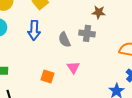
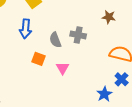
brown star: (99, 12) -> (109, 17), moved
orange square: (47, 76) -> (39, 59), moved

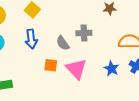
pink triangle: (62, 68) -> (76, 69), size x1.6
blue star: (104, 94) -> (111, 69), moved

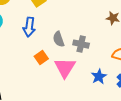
gray cross: (84, 33) -> (81, 44), moved
orange square: (51, 65) -> (41, 58), turned 32

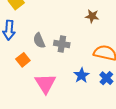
pink triangle: (65, 68) -> (45, 83), moved

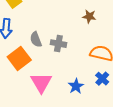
orange square: (23, 60) -> (19, 58), size x1.6
blue star: (82, 75) -> (76, 86), moved

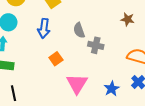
gray semicircle: (36, 39) -> (79, 30), moved
orange square: (19, 58) -> (56, 59), size x0.6

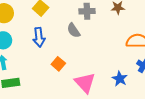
gray cross: (96, 45) -> (87, 11), moved

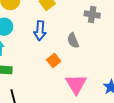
gray semicircle: (74, 30) -> (73, 41), moved

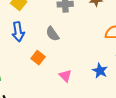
pink triangle: (76, 84) -> (65, 76), size x0.6

